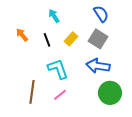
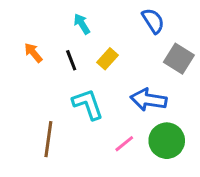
gray square: (98, 39) -> (179, 59), moved
pink line: (60, 95) -> (124, 144), moved

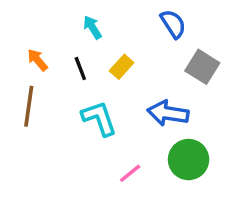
brown line: (48, 139) -> (29, 106), moved
pink line: (124, 144) -> (130, 173), moved

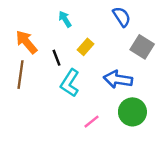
orange arrow: (37, 60) -> (26, 42), size x1.5
black line: (80, 69) -> (57, 58), moved
cyan L-shape: (99, 118) -> (70, 83), turned -128

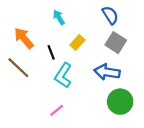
gray square: (142, 47) -> (116, 43), moved
brown line: (20, 75) -> (18, 68), turned -55
pink line: (92, 122) -> (57, 110), moved

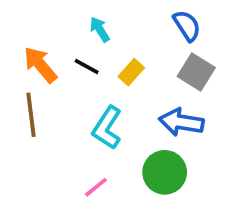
black line: (51, 52) -> (87, 66), moved, turned -40
brown line: (18, 68) -> (31, 115), turned 40
green circle: (120, 102) -> (165, 172), moved

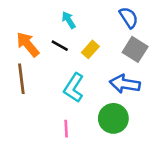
pink line: (96, 187) -> (66, 129), turned -54

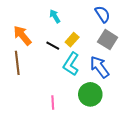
black line: (60, 46) -> (53, 46), moved
blue arrow: (125, 84) -> (99, 67), turned 45
cyan L-shape: (74, 88) -> (71, 64), moved

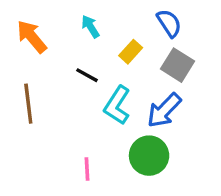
orange arrow: (22, 36) -> (32, 37), moved
yellow rectangle: (72, 40) -> (131, 52), moved
blue arrow: (99, 67) -> (164, 110), turned -100

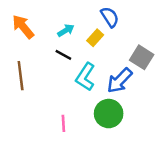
blue semicircle: (169, 23) -> (110, 17), moved
cyan arrow: (90, 27) -> (66, 30), moved, turned 91
gray square: (178, 65) -> (142, 57), moved

